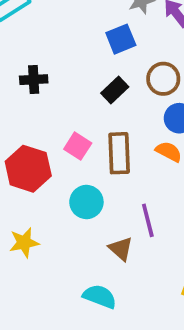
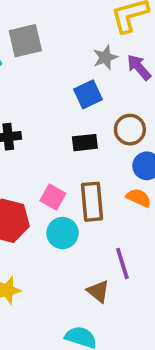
black rectangle: (115, 90) -> (85, 143), turned 40
cyan circle: (86, 202) -> (62, 233), moved

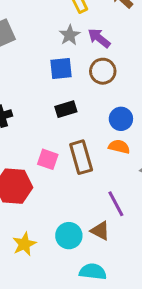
blue square: (88, 94) -> (61, 69), turned 30
brown circle: (130, 130) -> (103, 71), moved
cyan circle: (62, 233) -> (69, 236), moved

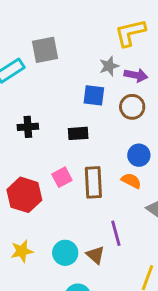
purple arrow: (99, 38) -> (136, 75), turned 140
black rectangle: (66, 109) -> (78, 133), moved
pink square: (48, 159) -> (62, 177), turned 30

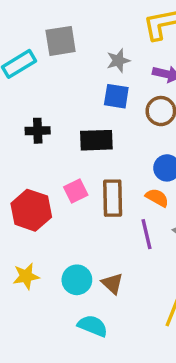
gray star: (109, 66) -> (118, 61), moved
black rectangle: (78, 133) -> (96, 140), size x1.4
purple line: (116, 233) -> (146, 234), moved

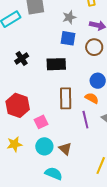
black cross: (38, 131) -> (22, 58), turned -32
pink square: (76, 191) -> (41, 122), moved

